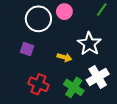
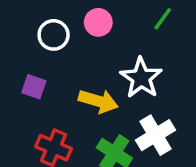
white circle: (38, 19) -> (54, 35), size x0.7
yellow arrow: (64, 57) -> (98, 101), size x1.5

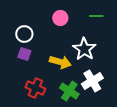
green line: (163, 19) -> (96, 16), turned 56
white circle: (54, 35) -> (24, 34), moved

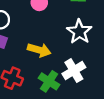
white star: (84, 49) -> (79, 32), moved

